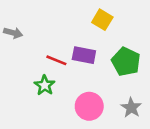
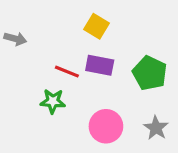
yellow square: (102, 20) -> (97, 26), moved
green star: (45, 85) -> (53, 101), turned -30

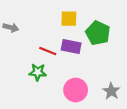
yellow square: (97, 26) -> (69, 19), turned -30
green pentagon: (150, 73) -> (98, 33), moved

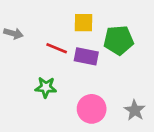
green pentagon: (98, 33) -> (119, 40), turned -30
red line: (48, 51) -> (57, 48), moved

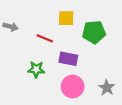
purple rectangle: (86, 56) -> (68, 59), moved

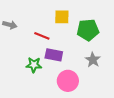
purple rectangle: (68, 59) -> (54, 55), moved
gray star: (107, 88) -> (93, 60), moved

